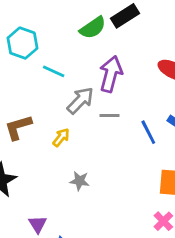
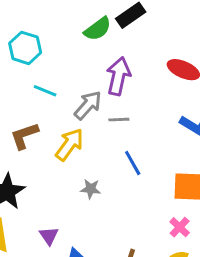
cyan line: (54, 71) -> (45, 91), moved
blue line: (148, 132) -> (133, 163), moved
yellow arrow: (61, 137) -> (69, 144), size x1.6

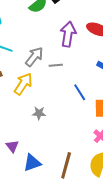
purple arrow: (118, 76) -> (68, 34), moved
blue line: (133, 163) -> (80, 92), moved

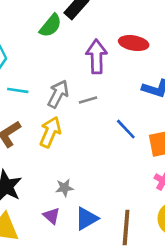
gray star: (39, 113) -> (64, 188), moved
blue triangle: (32, 163) -> (86, 219), moved

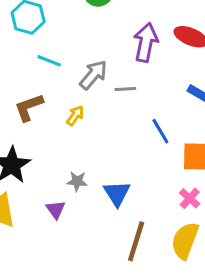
yellow arrow: (50, 132) -> (75, 116), size x0.6
blue triangle: (86, 219) -> (117, 193), moved, turned -45

